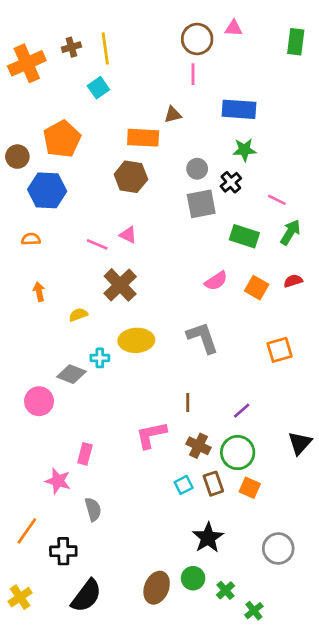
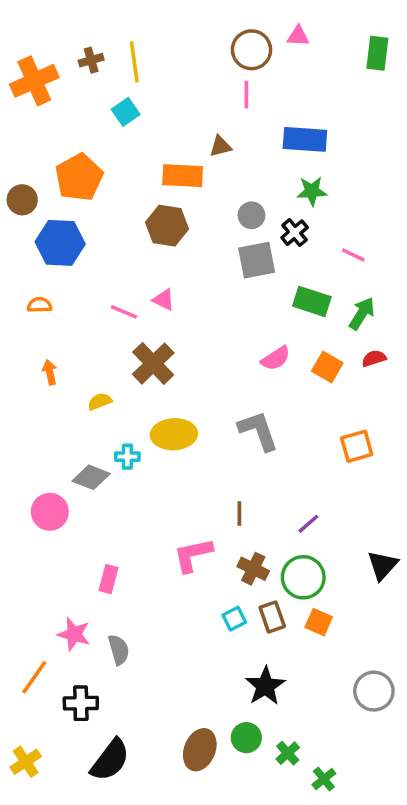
green arrow: (290, 232) -> (362, 314), moved
pink star: (58, 481) -> (74, 634), moved
gray circle: (278, 548) -> (374, 691), moved

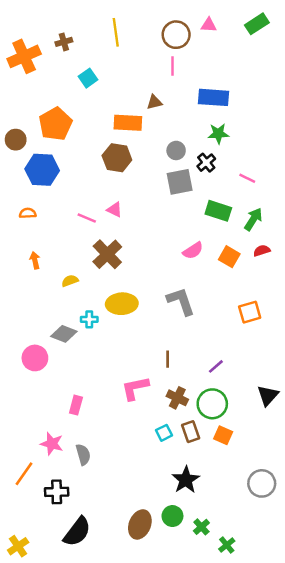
green rectangle: (377, 53) -> (257, 24), moved, turned 50
yellow line: (134, 62) -> (116, 32), moved
yellow cross: (26, 762) -> (18, 546), moved

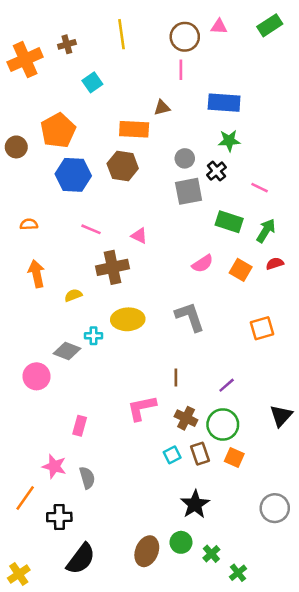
blue hexagon: (42, 170) -> (73, 175), moved
pink triangle: (115, 210) -> (139, 236), moved
brown cross: (107, 254) -> (113, 267), turned 32
orange arrow: (35, 260) -> (37, 274), size x1.5

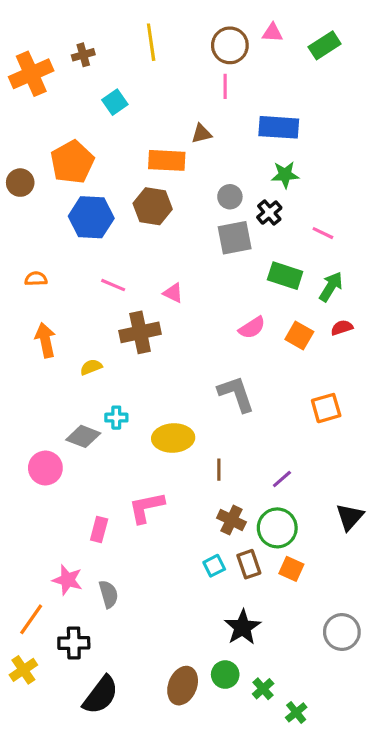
green rectangle: (270, 25) -> (325, 45), moved
yellow ellipse: (128, 319) -> (173, 438), moved
pink L-shape: (142, 408) -> (146, 507), moved
yellow cross: (19, 574) -> (23, 670), moved

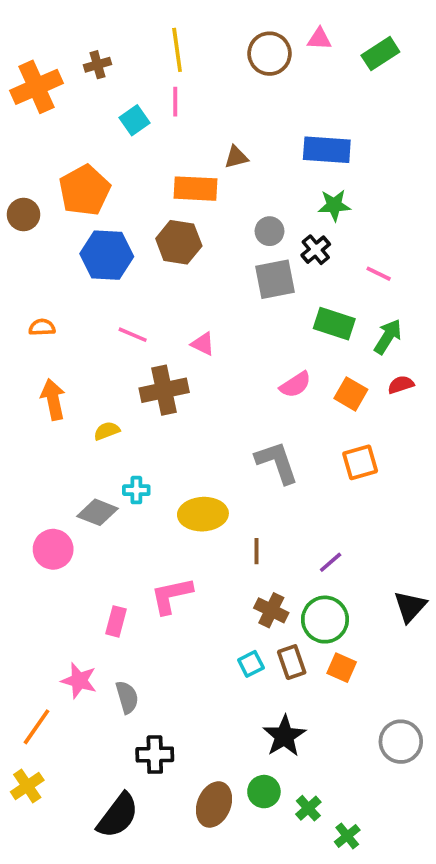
pink line: (225, 86) -> (175, 102), moved
orange square: (326, 408) -> (360, 462), moved
black cross: (74, 643) -> (155, 755), moved

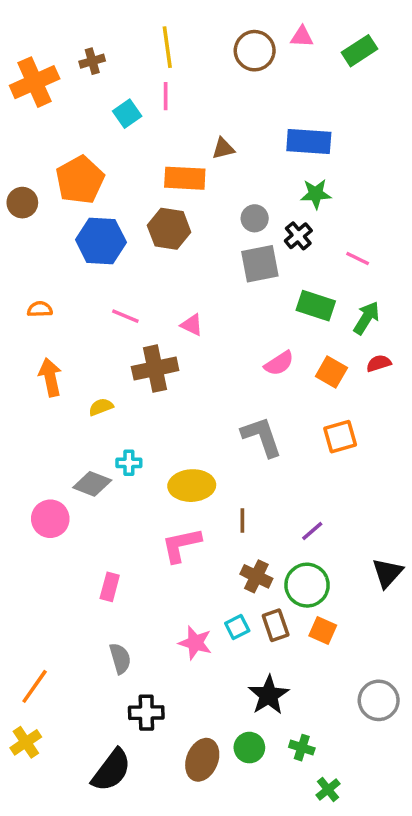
pink L-shape: (171, 595) -> (181, 545), moved
pink star: (79, 681) -> (195, 643), moved
green cross: (308, 808) -> (302, 748), moved, turned -30

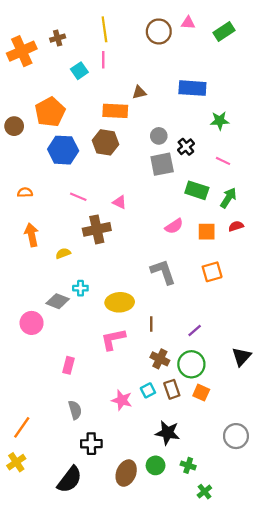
green star: (316, 194) -> (220, 121), moved
orange square: (331, 372) -> (207, 232), turned -30
black star: (269, 695) -> (167, 433), turned -30

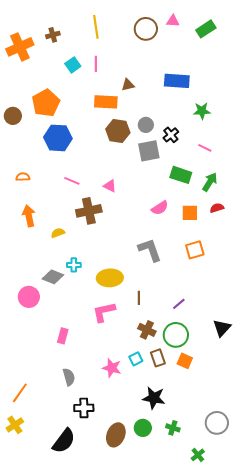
pink line: (103, 60) -> (96, 64), moved
brown hexagon: (105, 142) -> (118, 131), moved
gray circle: (236, 436) -> (217, 423), moved
green cross: (204, 492) -> (198, 455), moved

